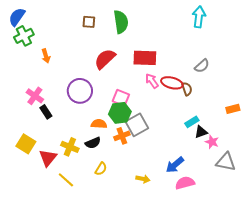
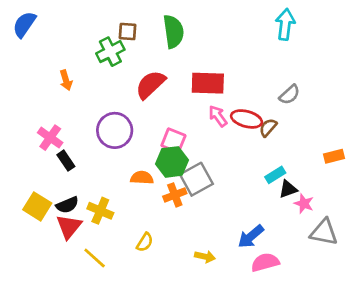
green cross: (24, 36) -> (110, 52), moved
brown semicircle: (187, 89) -> (268, 128), turned -120
black semicircle: (93, 143) -> (67, 205), moved

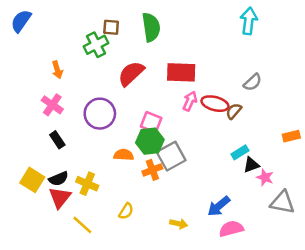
pink arrow: (218, 116) -> (190, 101), turned 60
pink cross: (50, 138) -> (52, 105), moved

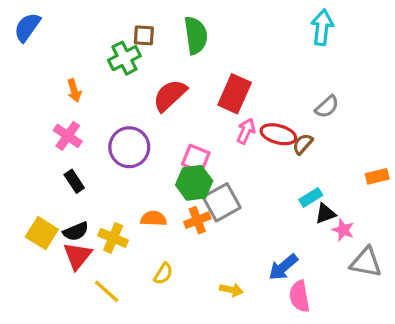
red rectangle: (181, 72) -> (235, 94), turned -68
orange semicircle: (124, 155) -> (154, 219), moved
pink semicircle: (231, 229) -> (299, 296), turned -85

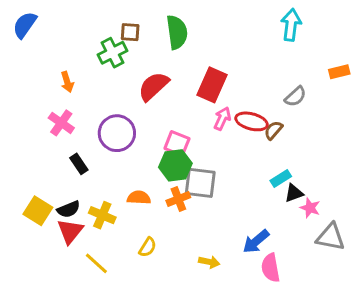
orange rectangle: (377, 176) -> (339, 72), moved
black rectangle: (74, 181) -> (79, 164), moved
gray square: (222, 202) -> (200, 183), turned 36

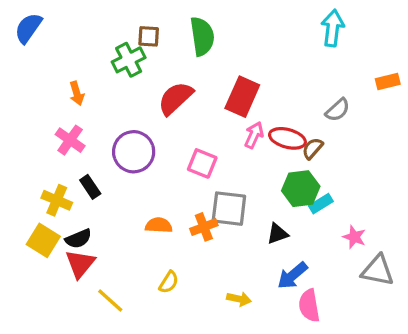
green hexagon: (175, 165) -> (301, 189), moved
black triangle: (294, 193) -> (277, 234), moved
yellow cross: (102, 215) -> (57, 200), moved

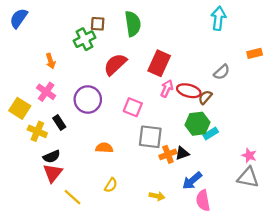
orange cross: (204, 227) -> (168, 154), moved
pink star: (354, 237) -> (249, 155), moved
yellow square: (43, 240) -> (20, 108), moved

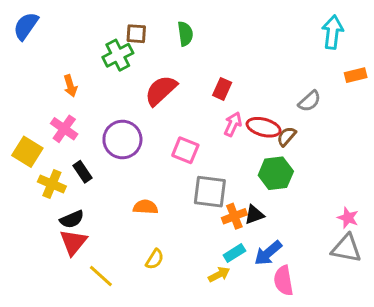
cyan arrow: (218, 18) -> (333, 32), moved
green semicircle: (133, 24) -> (185, 34), size x0.7
red rectangle: (159, 63) -> (222, 89), size x0.6
cyan rectangle: (211, 134) -> (234, 253), moved
yellow arrow: (157, 196) -> (219, 274), turned -40

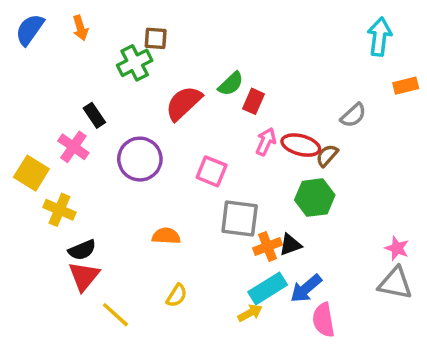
green semicircle: (185, 34) -> (231, 84), moved, turned 55
orange arrow: (70, 86) -> (80, 28), moved
black rectangle: (83, 172) -> (94, 115), moved
cyan rectangle: (234, 253) -> (268, 288), size x1.5

